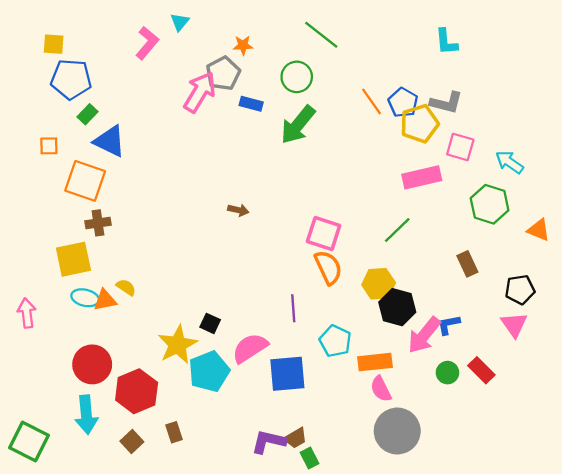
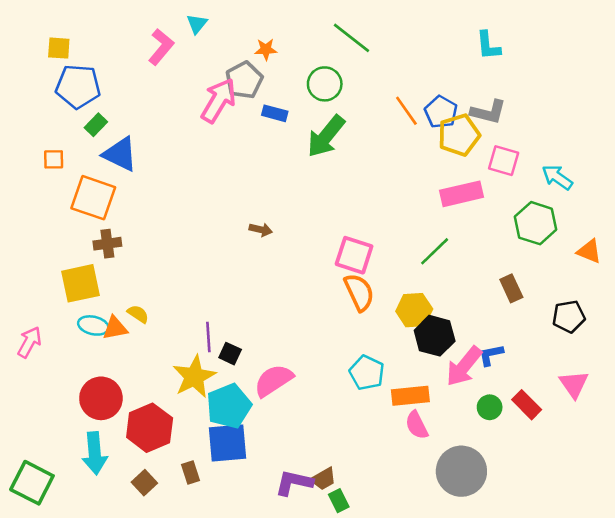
purple line: (293, 308) -> (208, 337), moved
pink arrow: (27, 313) -> (29, 342), turned 36
pink triangle: (514, 325) -> (574, 384), moved
blue square: (287, 374) -> (228, 443), moved
gray circle: (397, 431) -> (461, 471), moved

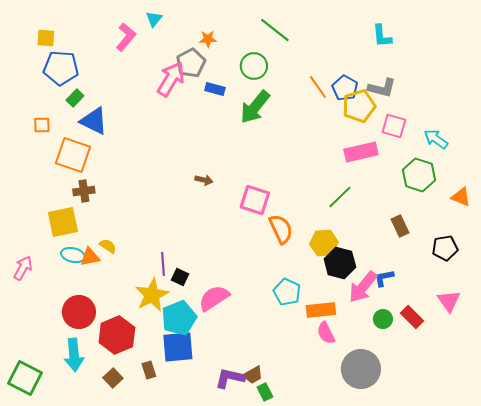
pink square: (354, 255) -> (255, 200), moved

